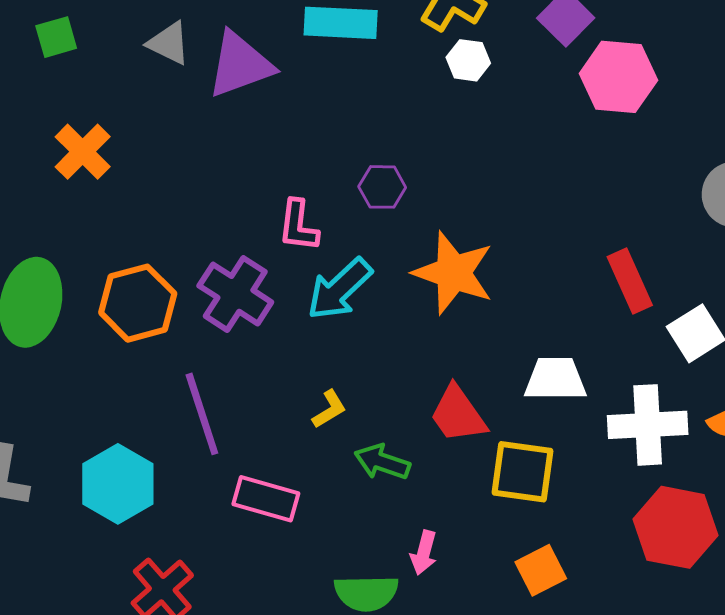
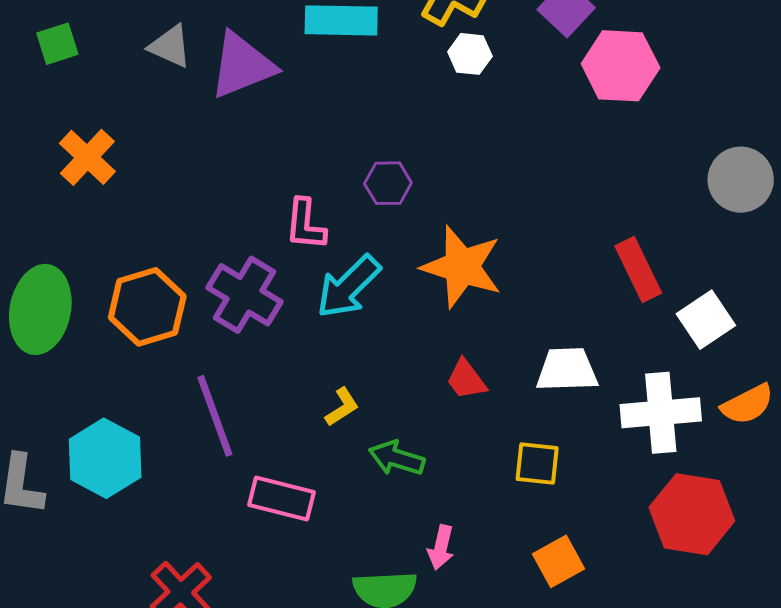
red trapezoid: (458, 414) -> (466, 379), moved, size x0.7
yellow square: (523, 472) -> (537, 463), size x0.7
cyan hexagon: (118, 484) -> (105, 458), moved

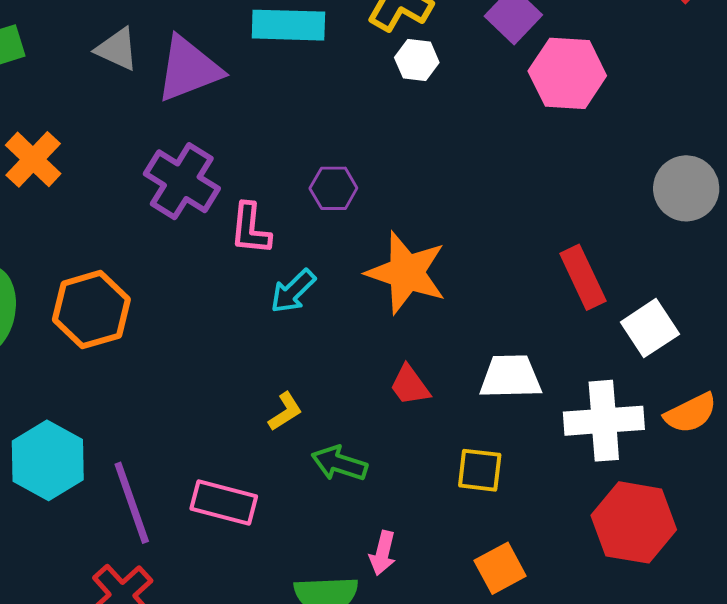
cyan arrow: (348, 287) -> (293, 291), size x0.7
purple cross: (244, 295) -> (182, 181), moved
purple line: (215, 416) -> (132, 503), moved

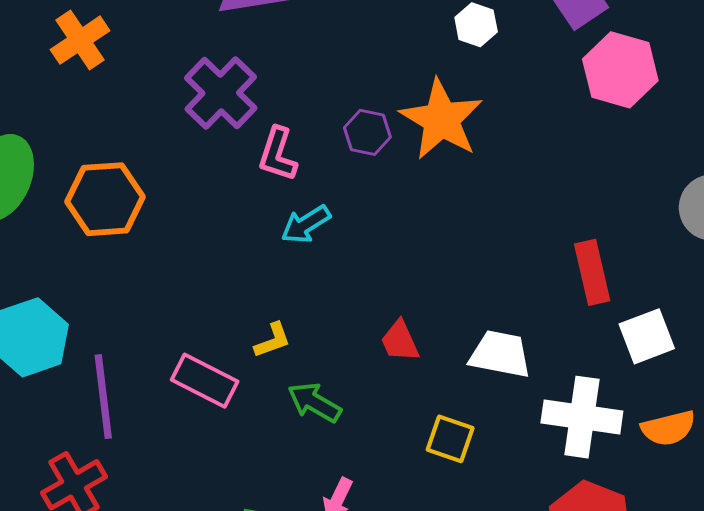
orange star: (406, 273) -> (441, 120), moved
pink rectangle: (224, 502) -> (205, 381), moved

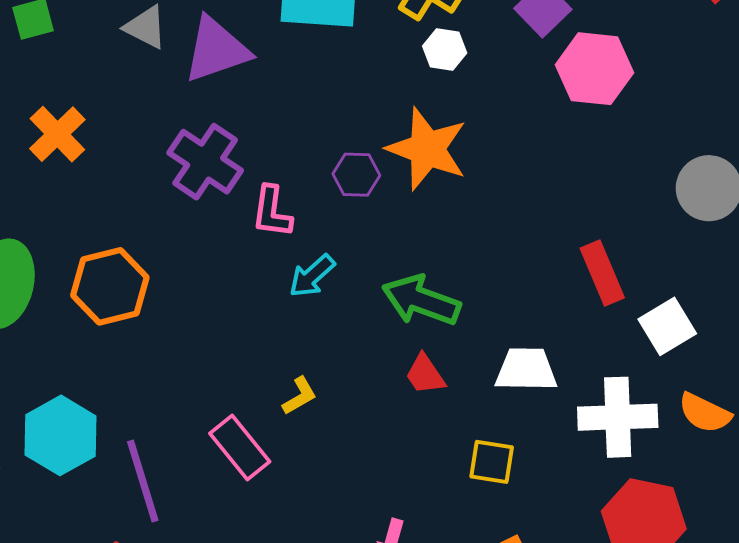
pink rectangle: (205, 381) -> (240, 448), turned 34
green arrow: (314, 402) -> (421, 300), moved, size x1.4
orange semicircle: (668, 428) -> (705, 413), turned 50

